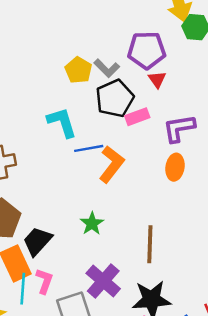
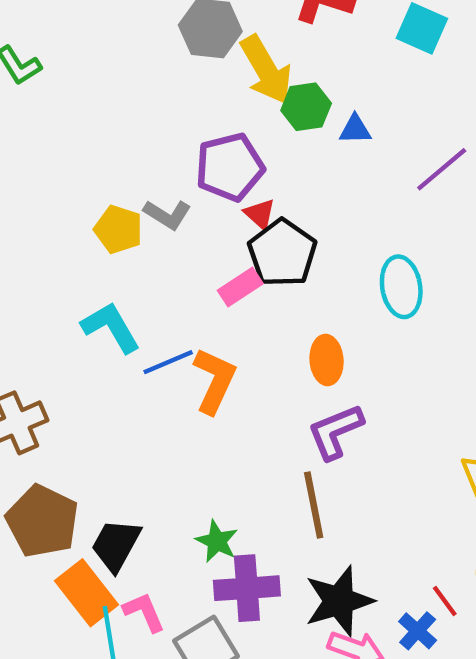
black pentagon: (115, 98) -> (282, 253), moved
purple L-shape: (179, 128) -> (335, 432), moved
green star: (92, 223) -> (217, 541), moved
pink L-shape: (44, 281) -> (144, 612), turned -30
purple cross: (103, 281) -> (247, 588), turned -32

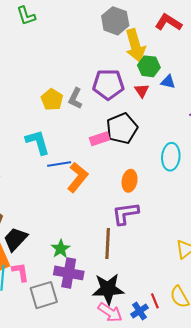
gray L-shape: (167, 214) -> (75, 98), turned 70
red triangle: (260, 214) -> (142, 91), moved

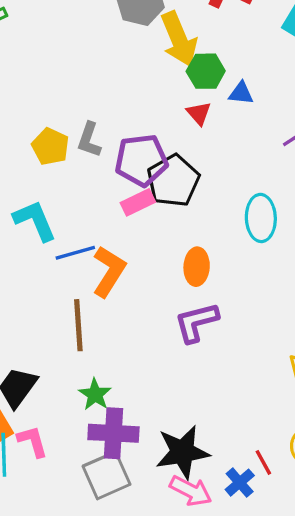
purple pentagon: (108, 84) -> (141, 160), moved
brown line: (108, 244) -> (78, 325), moved
gray square: (44, 295) -> (107, 475), moved

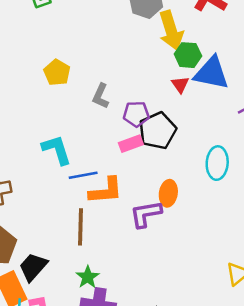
blue triangle: (241, 93) -> (212, 73), size x2.0
yellow pentagon: (50, 146) -> (57, 72), moved
purple pentagon: (141, 160) -> (136, 114), size x0.7
orange L-shape: (109, 271) -> (106, 191), turned 48
purple L-shape: (196, 322) -> (146, 214), moved

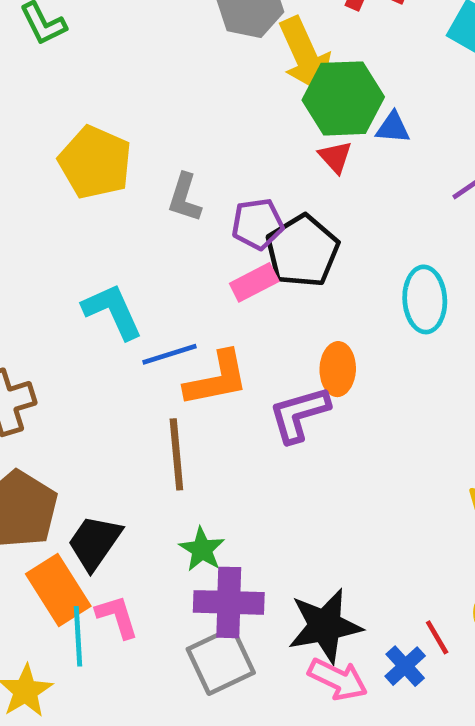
green hexagon: (188, 55) -> (343, 98), size x1.5
yellow pentagon: (57, 72) -> (95, 162), size x1.4
blue triangle: (212, 73) -> (393, 128), size x0.5

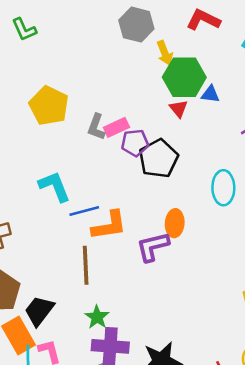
yellow arrow: (305, 55) -> (165, 53), size x0.6
pink rectangle: (254, 282) -> (116, 127), moved

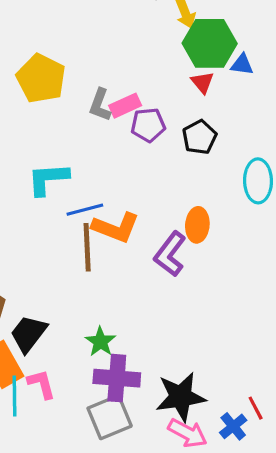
black pentagon: (159, 159) -> (199, 137), moved, size x0.7
cyan L-shape: (55, 186) -> (48, 179), turned -72
orange L-shape: (109, 225) -> (116, 228), turned 30
purple L-shape: (153, 247) -> (170, 254), turned -39
brown line: (86, 265) -> (87, 247), moved

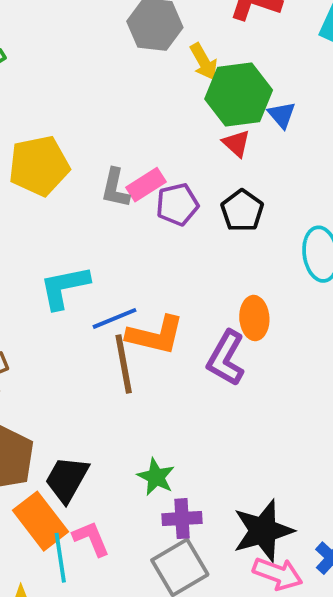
blue triangle: (242, 65) -> (282, 115), turned 50
yellow pentagon: (41, 78) -> (39, 166), turned -30
purple cross: (117, 378) -> (182, 519), size x0.7

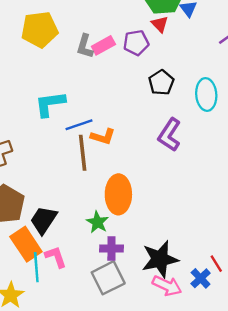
purple pentagon: (177, 204) -> (136, 43), moved
black pentagon: (242, 211) -> (161, 82), moved
orange ellipse: (254, 318) -> (118, 194), moved, size x1.5
orange L-shape: (155, 335) -> (103, 137), size x0.7
purple L-shape: (226, 358) -> (169, 135), moved

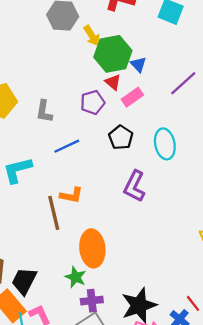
pink rectangle: (103, 45) -> (132, 97), moved
blue line: (79, 125) -> (67, 146), moved

